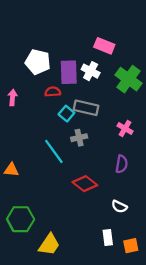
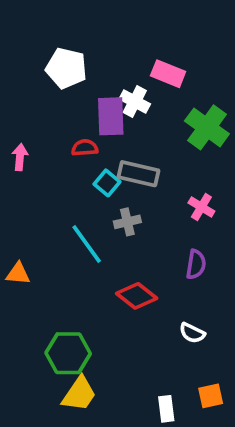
white pentagon: (38, 62) -> (66, 68), moved
white cross: (91, 71) -> (135, 101), moved
green hexagon: (21, 219) -> (68, 353), moved
white rectangle: (108, 238) -> (166, 409), moved

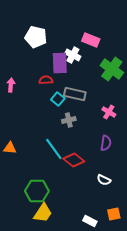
cyan line: (87, 244) -> (54, 149), moved
white rectangle: (166, 409) -> (90, 221), turned -56

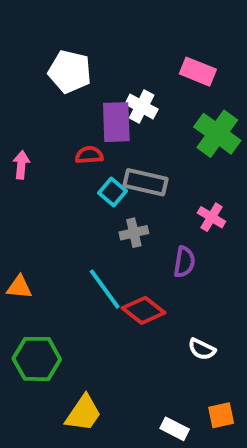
pink rectangle: (91, 40) -> (198, 72), moved
purple semicircle: (106, 143) -> (184, 262), moved
green hexagon: (37, 191) -> (37, 359), moved

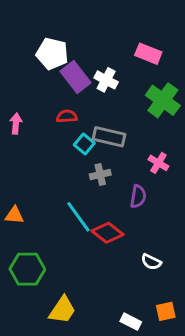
purple rectangle: (116, 122) -> (75, 77), moved, turned -36

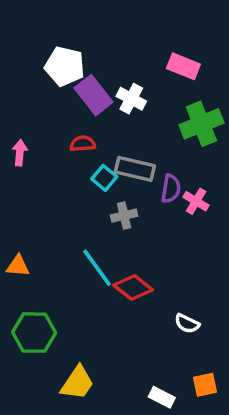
green cross: (163, 100) -> (201, 124), turned 32
purple semicircle: (138, 196) -> (171, 189), moved

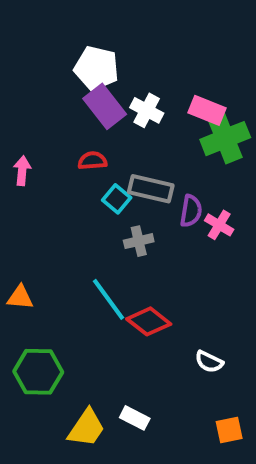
white pentagon: (65, 66) -> (96, 68), moved
pink rectangle: (183, 66) -> (207, 110), moved
white rectangle: (162, 397) -> (135, 418), moved

